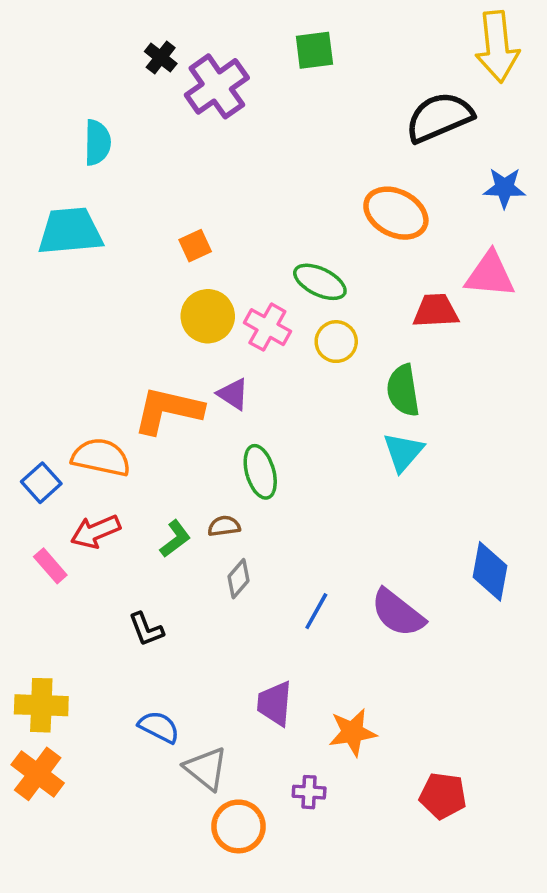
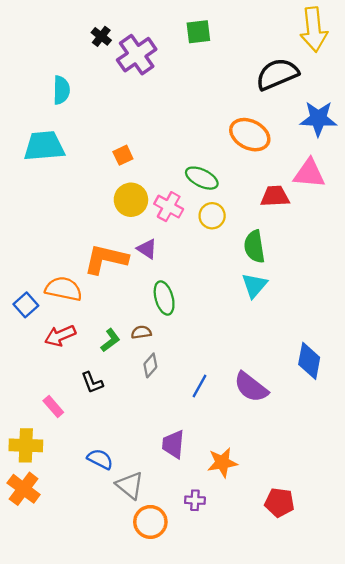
blue star: (504, 188) -> (318, 119), size x1.4
pink rectangle: (50, 566) -> (53, 407), moved
black L-shape: (146, 629) -> (92, 383), moved

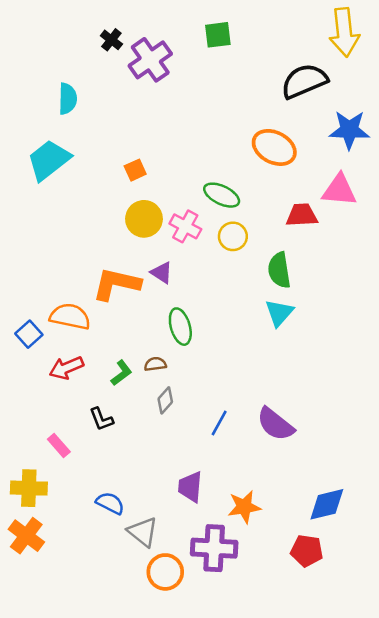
cyan trapezoid: (44, 146) -> (49, 160), turned -33
blue diamond: (309, 361) -> (327, 504), moved, turned 66
purple cross: (195, 500) -> (214, 548), size x2.0

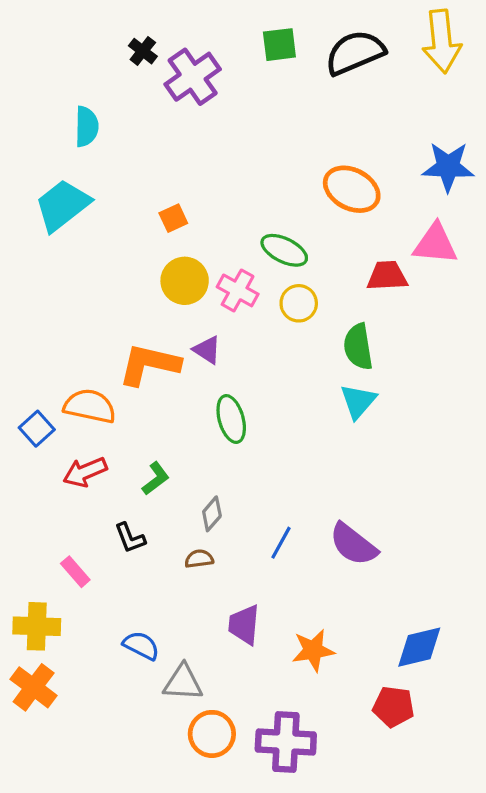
black semicircle: (304, 81) -> (355, 53), moved
brown semicircle: (155, 364) -> (199, 559), moved
gray triangle: (143, 532) -> (183, 683), turned -36
purple cross: (214, 548) -> (286, 742), moved

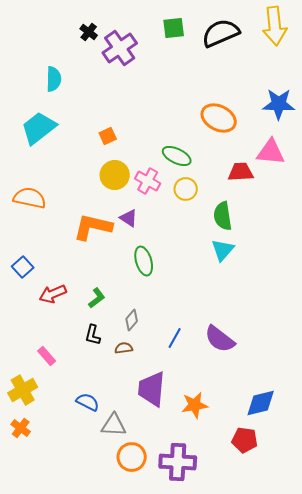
orange semicircle: (90, 406) -> (30, 198), moved
black L-shape: (130, 538) -> (93, 335), moved, turned 35
purple trapezoid: (244, 625) -> (152, 389), size x1.4
yellow cross: (37, 626) -> (23, 390), turned -32
orange cross: (34, 687) -> (21, 428), size x0.7

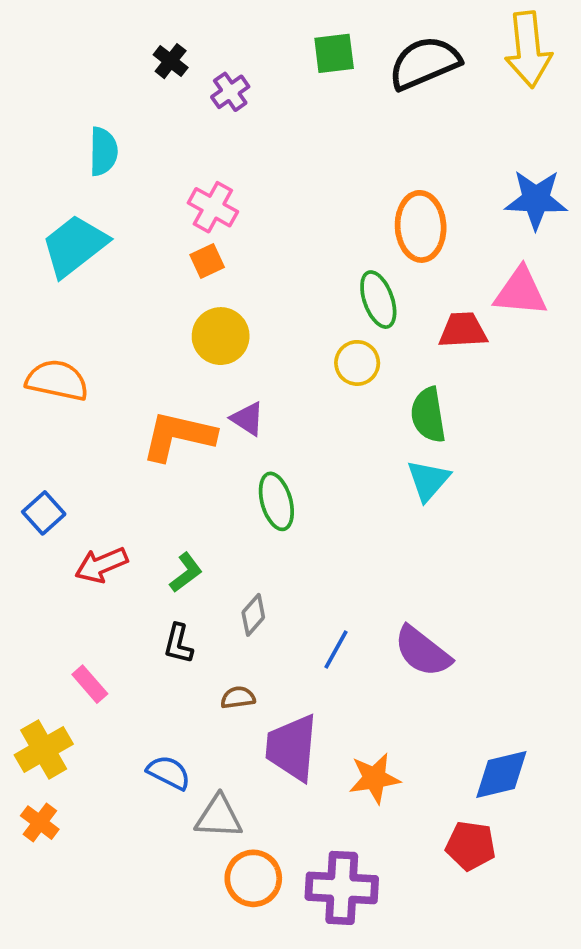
purple cross: (120, 48) -> (230, 92), size x0.6
orange ellipse: (219, 118) -> (421, 226), turned 60
green ellipse: (177, 156) -> (378, 300), moved, turned 44
pink cross: (148, 181) -> (213, 207), moved
brown semicircle: (124, 348) -> (238, 698), moved

